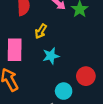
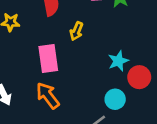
cyan star: (51, 56) -> (118, 61), moved

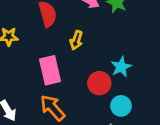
red circle: (139, 77) -> (99, 83), moved

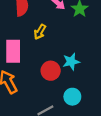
cyan circle: (121, 106) -> (72, 97), moved

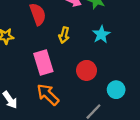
cyan star: (71, 62) -> (101, 34), moved

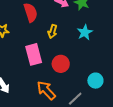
red circle: (87, 70) -> (61, 64), moved
orange arrow: (48, 95) -> (46, 90), moved

